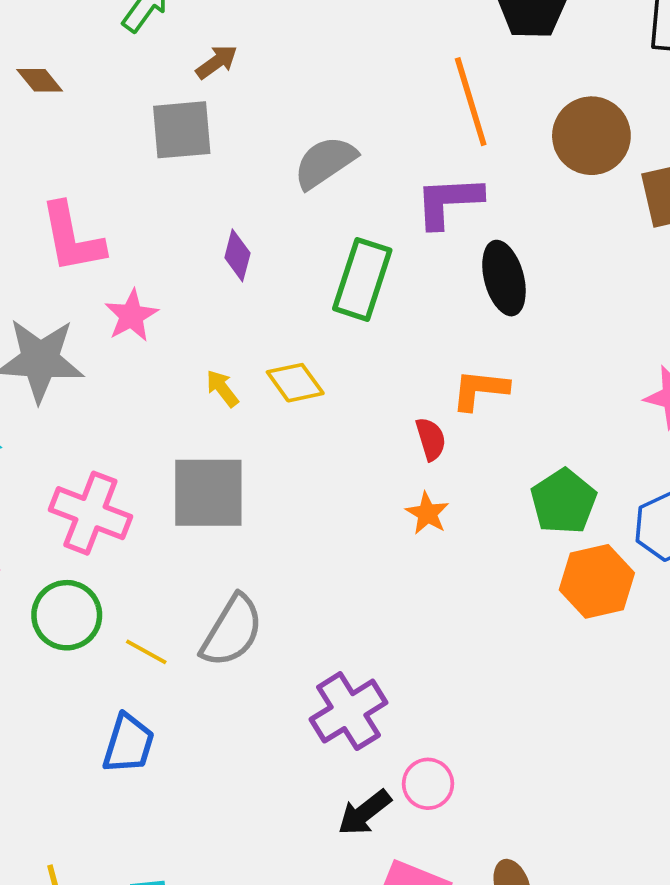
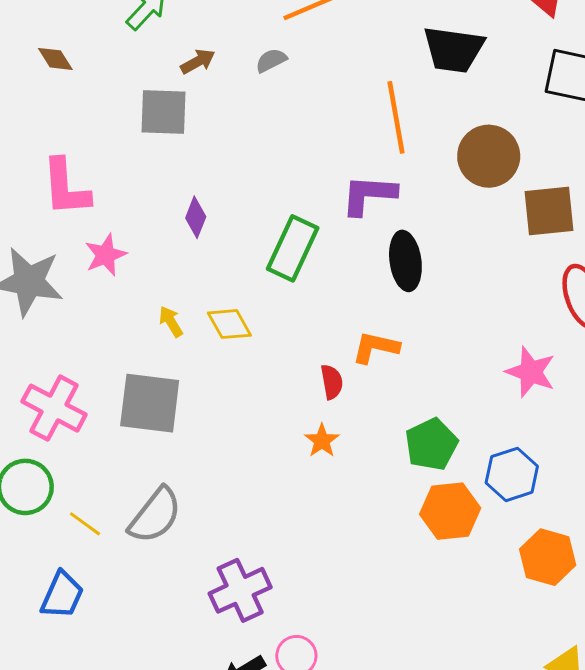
gray semicircle: (325, 162) -> (271, 60), moved, size x0.6

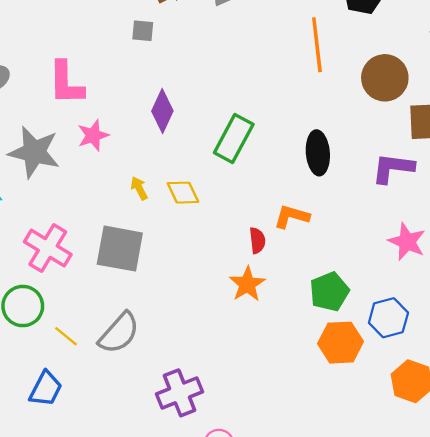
gray square: (164, 112) -> (143, 31), size x0.6
purple L-shape: (369, 195) -> (393, 168), moved
purple diamond: (196, 217) -> (162, 111), size x1.4
orange star: (322, 441) -> (247, 284), size x1.4

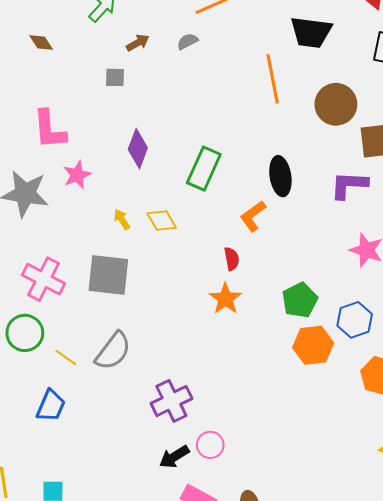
orange L-shape: (292, 216) -> (253, 216), moved, turned -48

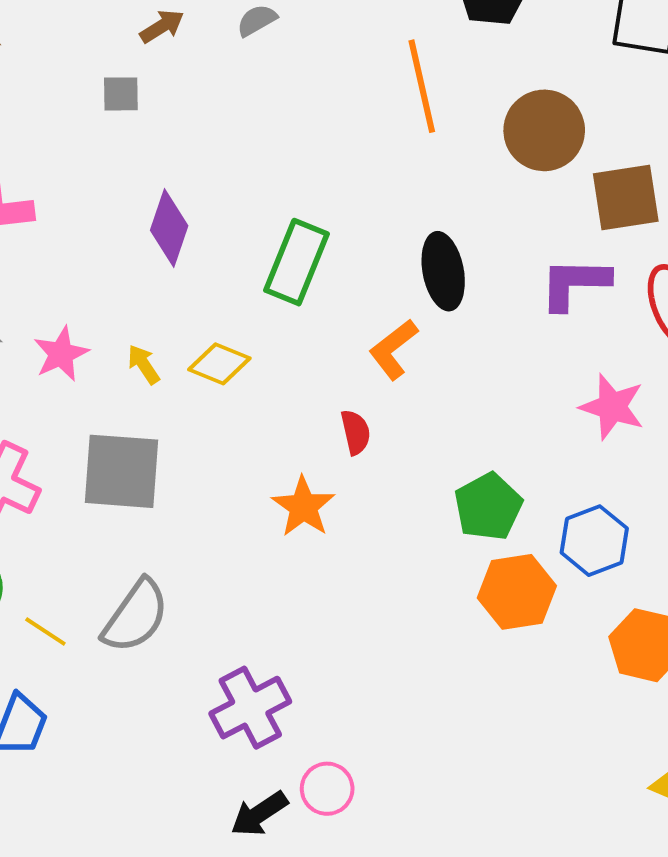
pink star: (77, 175) -> (61, 354), moved
yellow diamond: (162, 221) -> (219, 364), turned -36
orange star: (225, 299) -> (303, 507), moved

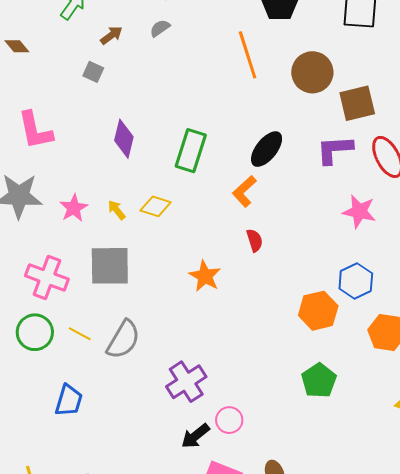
gray square: (121, 94) -> (93, 72), turned 30
black ellipse: (443, 271) -> (267, 149), turned 54
red semicircle: (356, 432) -> (255, 240), moved
green pentagon: (488, 507) -> (319, 381), moved
yellow line: (45, 631) -> (80, 334), moved

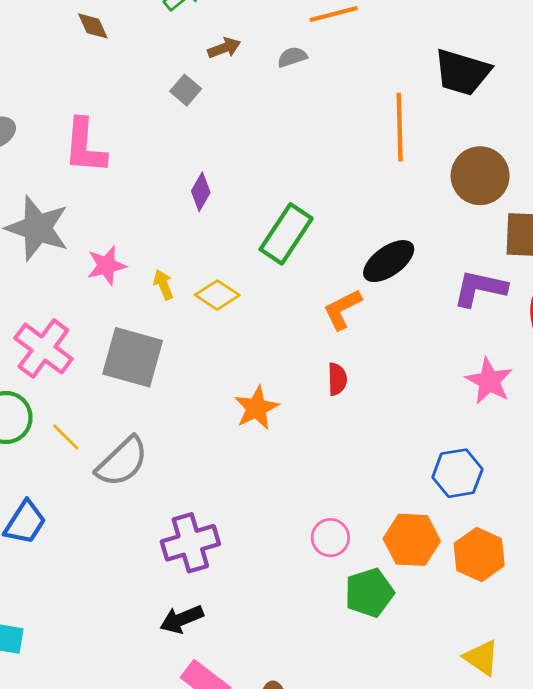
purple diamond: (124, 139) -> (201, 192), size x0.7
orange hexagon: (318, 311) -> (412, 540), moved
pink circle: (229, 420) -> (330, 538), moved

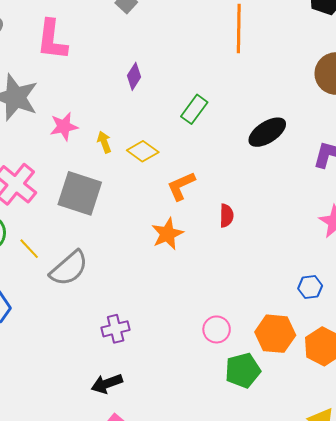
orange line: (400, 127) -> (239, 29), moved
green rectangle: (286, 234) -> (194, 109), size x0.7
orange L-shape: (342, 309) -> (181, 186), moved
blue hexagon: (457, 473) -> (310, 287), size x0.7
purple cross: (190, 543) -> (116, 329), size x0.7

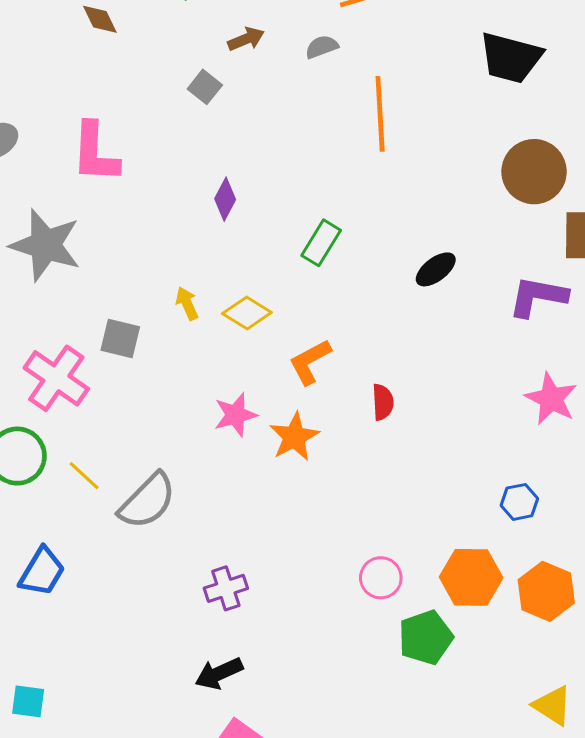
pink star: (64, 126) -> (235, 415), moved
black ellipse: (267, 132) -> (436, 269), size x0.7
gray square: (80, 193) -> (120, 338), moved, size x0.6

